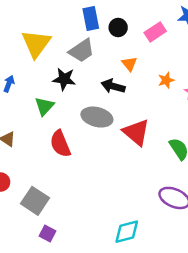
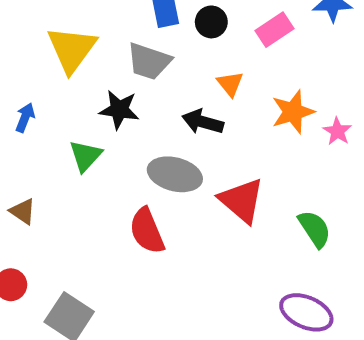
gray trapezoid: (82, 51) -> (149, 61), turned 52
orange star: (166, 80) -> (293, 112), size x1.5
red semicircle: (60, 144) -> (147, 231), moved

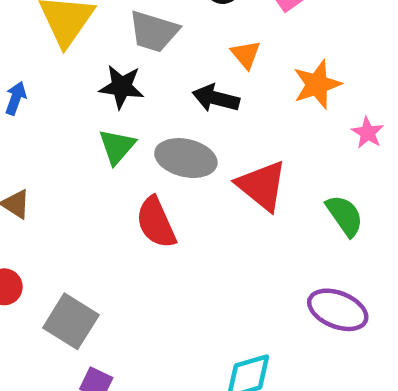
pink star: (337, 131) -> (368, 133), moved
green triangle: (85, 156) -> (117, 147), moved

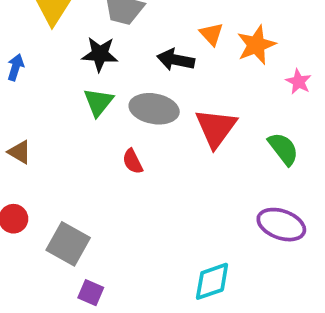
orange triangle: (246, 55) -> (211, 34), moved
red triangle: (262, 186) -> (216, 128), turned 30
red semicircle: (156, 222) -> (133, 161), size x0.6

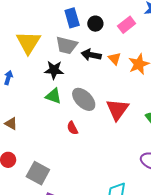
black arrow: (176, 60) -> (91, 55), moved
green triangle: (98, 102) -> (54, 96), turned -48
gray ellipse: (154, 109) -> (84, 99), turned 35

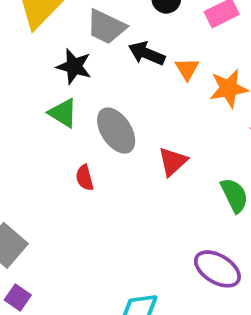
red triangle: (117, 109) -> (173, 162), size x0.7

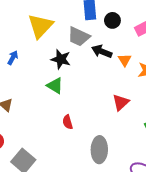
gray ellipse: (116, 131) -> (99, 150), moved, turned 35
red triangle: (173, 162) -> (121, 102), moved

